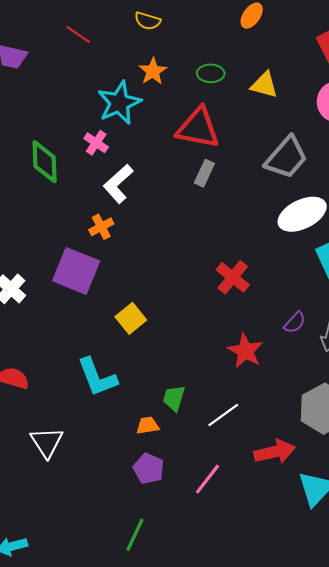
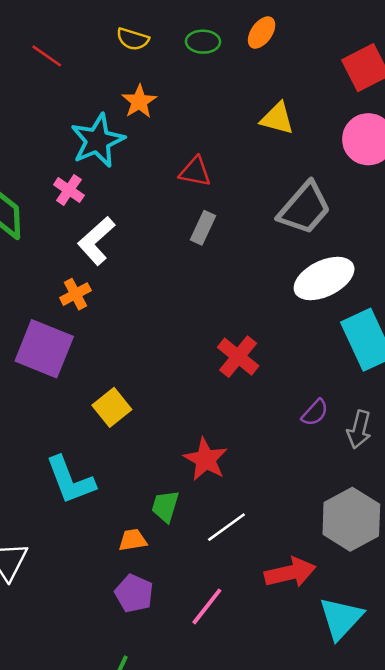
green ellipse: (211, 73) -> (203, 42), moved
red triangle: (198, 128) -> (195, 172), size x0.6
red star: (245, 351) -> (206, 459), moved

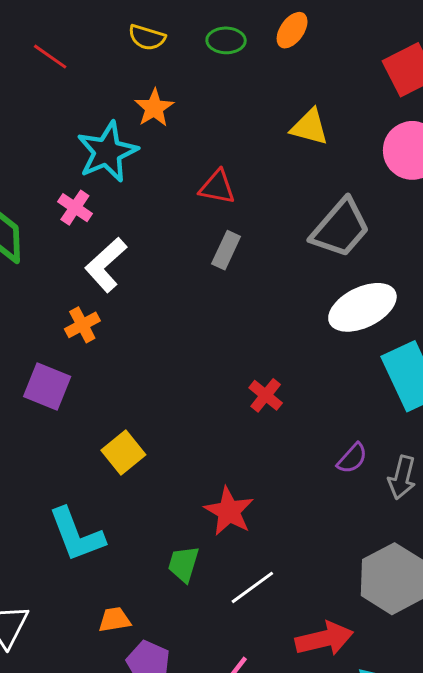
purple square: (44, 349) -> (47, 387), size x0.7
red cross: (238, 357) -> (266, 395), size x0.7
orange trapezoid: (133, 540) -> (115, 620), moved

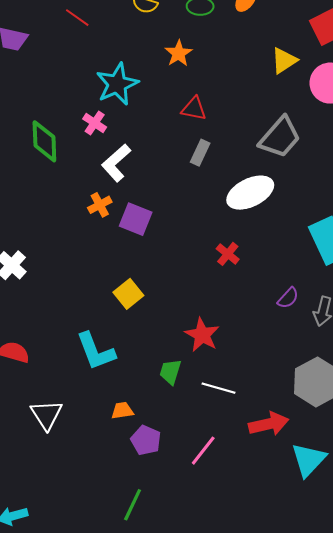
orange star: (154, 108) -> (179, 53), moved
yellow triangle: (310, 127) -> (284, 61), moved, turned -48
white ellipse: (362, 307) -> (250, 193), moved
purple square: (47, 387) -> (136, 219), moved
white line: (252, 587) -> (218, 388), turned 52

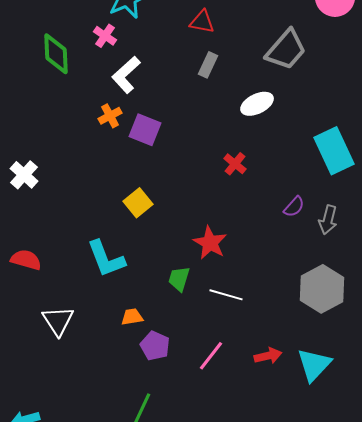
white ellipse: (250, 193) -> (257, 104), size x0.7
red arrow: (269, 424) -> (268, 356), moved, size x0.7

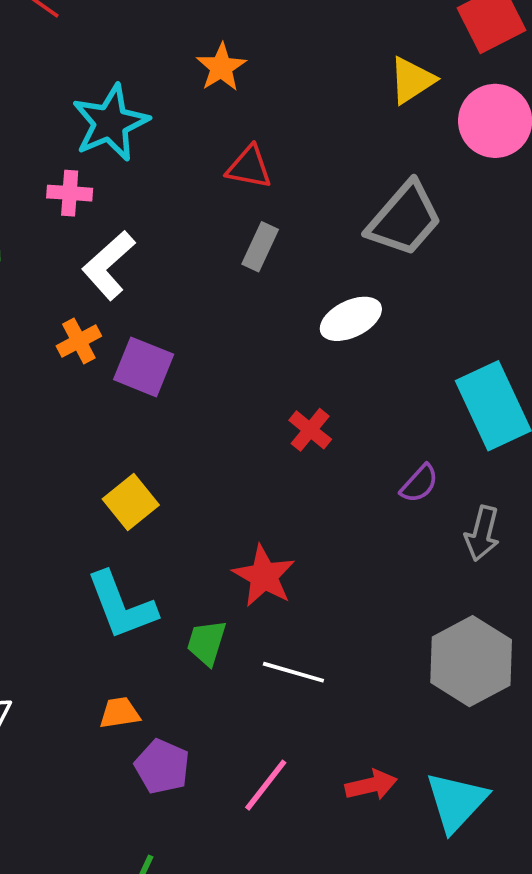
pink cross: (105, 36) -> (70, 193), turned -30
purple semicircle: (294, 207) -> (419, 483), moved
cyan L-shape: (106, 259) -> (121, 606), moved

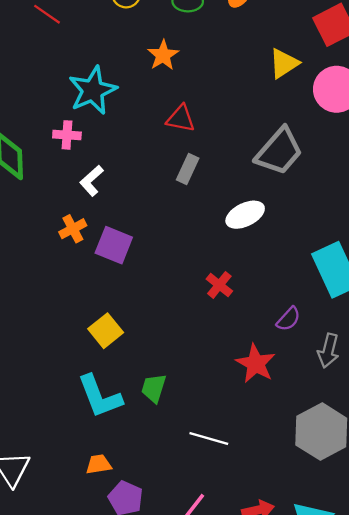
white L-shape: (108, 265) -> (92, 181), size x0.7
red star: (264, 576) -> (256, 364), moved
green trapezoid: (207, 643) -> (154, 388), moved

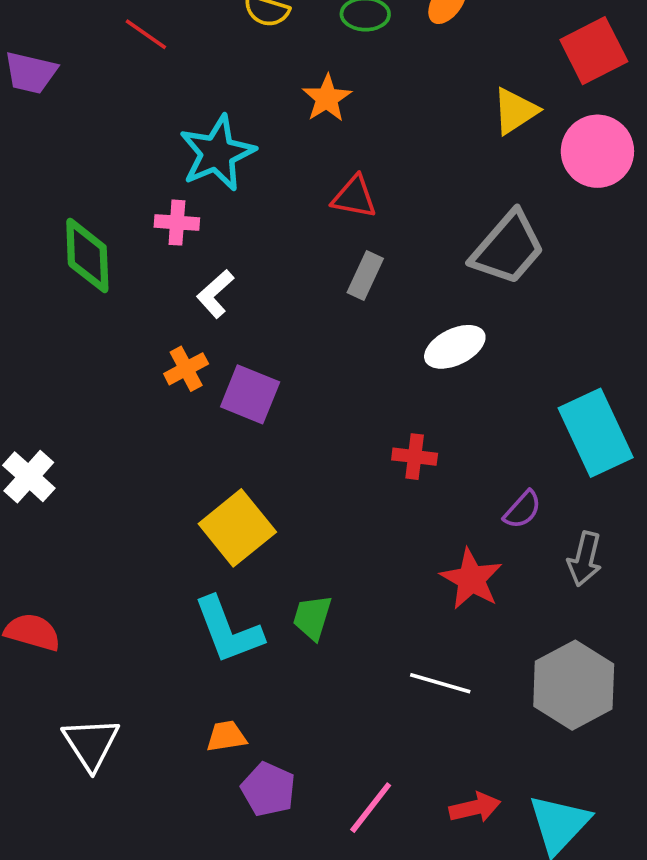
red cross: (219, 285) -> (415, 457), turned -32
yellow square: (106, 331) -> (237, 528), size x1.4
white line: (209, 439) -> (440, 683), moved

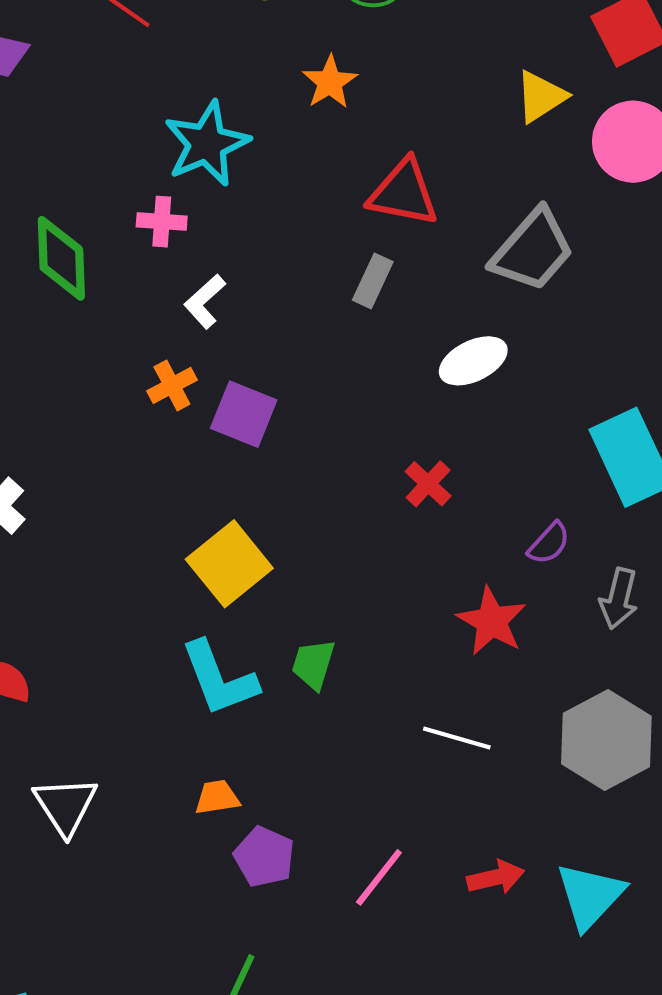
red triangle: (354, 197) -> (404, 193), moved, size x1.4
red cross: (415, 457) -> (428, 484), turned 36

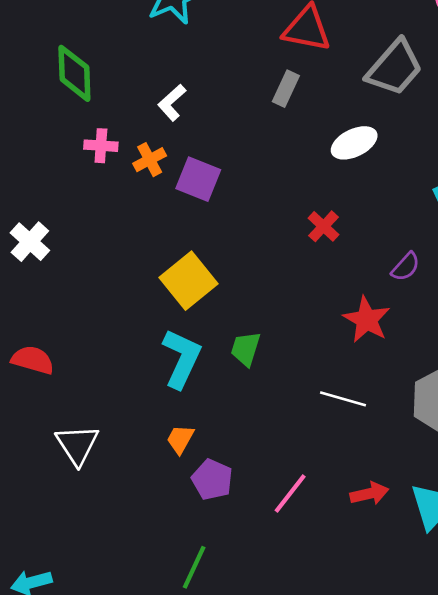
pink cross: (162, 222) -> (101, 146), moved
cyan L-shape: (219, 679) -> (182, 359), turned -134
orange trapezoid: (217, 797) -> (180, 439), turned -52

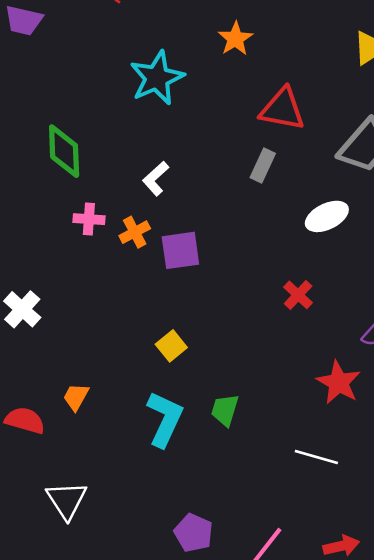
purple square: (198, 179) -> (180, 250), turned -30
yellow square: (189, 281) -> (171, 346), size x0.6
orange trapezoid: (180, 439) -> (76, 397), moved

